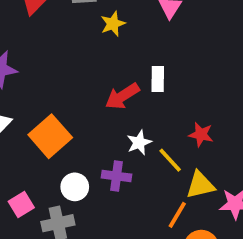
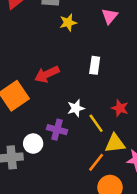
red arrow: (122, 96) -> (47, 74), moved
white circle: (75, 187) -> (33, 144), moved

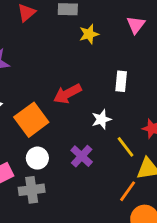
white star: (76, 108) -> (101, 119), moved
purple cross: (57, 130) -> (82, 156), turned 30
white circle: (33, 144) -> (37, 158), moved

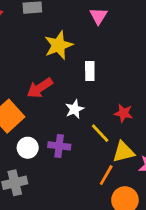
yellow star: (89, 34) -> (58, 45), moved, size x1.5
purple cross: (82, 156) -> (59, 146), turned -30
white circle: (37, 158) -> (28, 148), moved

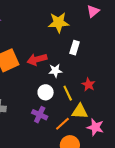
red arrow: (40, 88) -> (37, 59), moved
purple cross: (59, 146) -> (40, 115), moved
white circle: (28, 148) -> (46, 92), moved

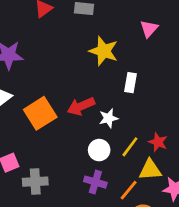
yellow star: (59, 23) -> (104, 51), turned 30
red star: (88, 85) -> (158, 142), moved
yellow line: (68, 93) -> (130, 147), turned 70

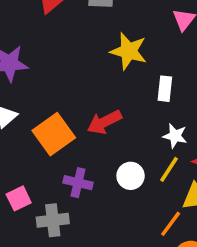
white star: (108, 118) -> (175, 136), moved, turned 30
purple cross: (95, 182) -> (78, 183), moved

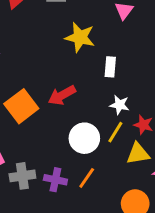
white circle: (131, 176) -> (84, 138), size x1.4
purple cross: (78, 183) -> (55, 180), moved
orange line: (171, 224) -> (87, 178), moved

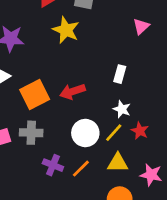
yellow star: (80, 37) -> (66, 30), moved
yellow triangle: (138, 154) -> (118, 163), moved
gray cross: (22, 176) -> (31, 133), moved

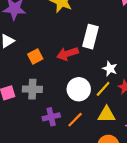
white rectangle: (120, 74) -> (91, 37), moved, size x1.5
orange square: (35, 94) -> (35, 56), size x0.6
purple cross: (53, 165) -> (51, 117), turned -35

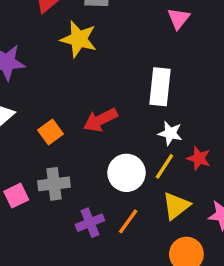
white rectangle: (91, 37) -> (160, 87), moved
yellow triangle: (107, 115) -> (176, 206), turned -30

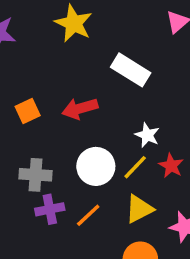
white rectangle: (160, 87) -> (131, 70), moved, turned -75
gray cross: (54, 184) -> (36, 175), moved

